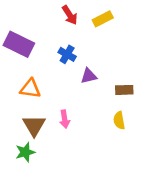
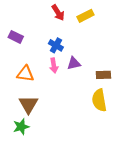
purple rectangle: (19, 44) -> (16, 37), size x0.6
pink arrow: (65, 119) -> (54, 65), moved
yellow semicircle: (119, 120) -> (99, 100), size x1.5

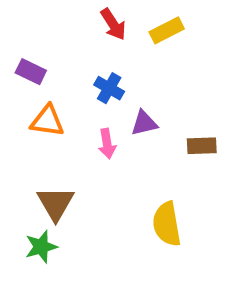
pink arrow: (54, 65) -> (107, 144), moved
orange triangle: (25, 74) -> (47, 121), moved
yellow semicircle: (99, 100) -> (167, 224), moved

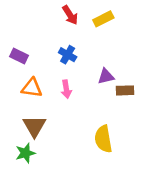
purple rectangle: (31, 72) -> (19, 56), moved
orange triangle: (47, 121) -> (32, 88), moved
purple triangle: (144, 123) -> (106, 76), moved

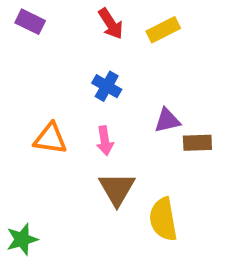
purple rectangle: (19, 56) -> (30, 22), moved
brown triangle: (34, 126) -> (117, 189), moved
green star: (25, 153) -> (22, 239), moved

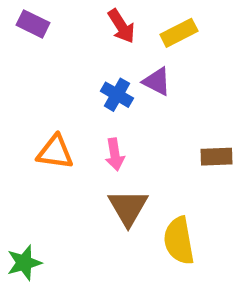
purple triangle: (167, 120) -> (157, 81), moved, turned 40

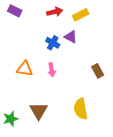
red arrow: (121, 26) -> (55, 12), turned -70
brown rectangle: (216, 157) -> (98, 71), turned 64
brown triangle: (128, 207) -> (39, 111), moved

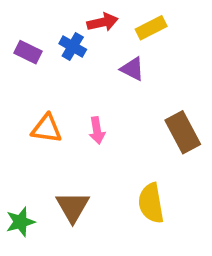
purple rectangle: (15, 11) -> (28, 52), moved
blue cross: (53, 43) -> (73, 46), moved
brown rectangle: (98, 71) -> (183, 132), size x1.5

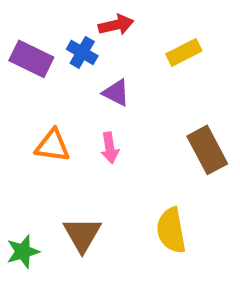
yellow rectangle: (151, 28) -> (184, 52), moved
purple rectangle: (28, 52) -> (31, 59), size x1.4
purple triangle: (132, 69) -> (116, 93), moved

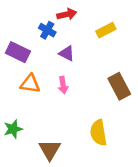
purple rectangle: (31, 59) -> (18, 52), moved
brown triangle: (82, 235) -> (50, 150), moved
green star: (23, 252) -> (13, 129), moved

